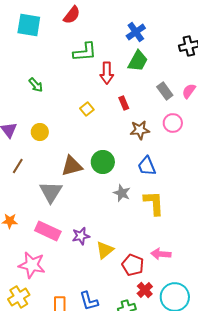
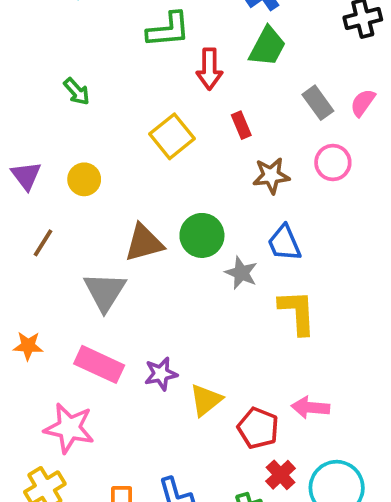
yellow square: (87, 109) -> (172, 136), size x1.6
gray star: (122, 193) -> (241, 273), moved

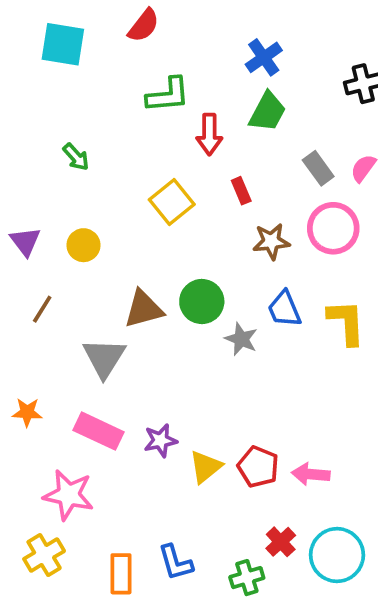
pink circle: (333, 163) -> (333, 228), size x1.4
yellow L-shape: (297, 312) -> (346, 322), moved
red pentagon: (258, 428) -> (258, 467), moved

